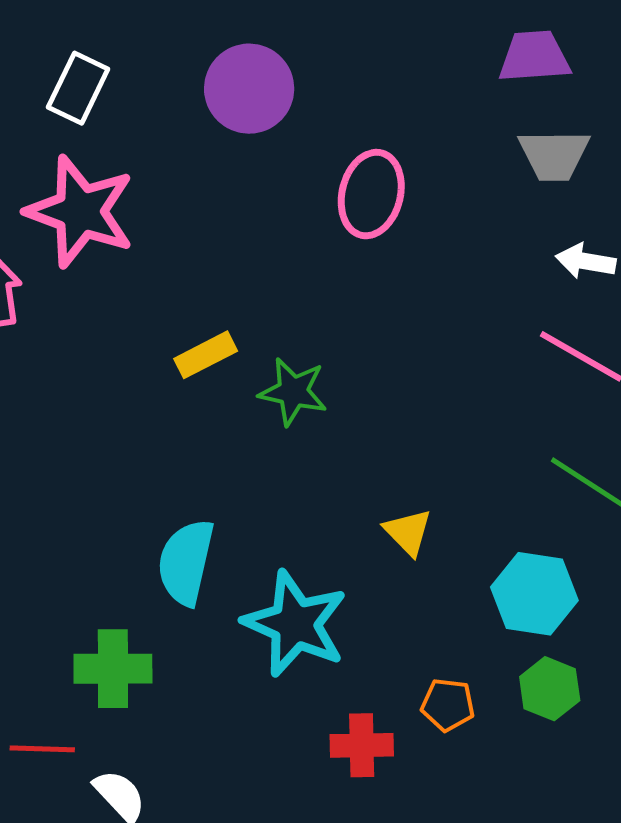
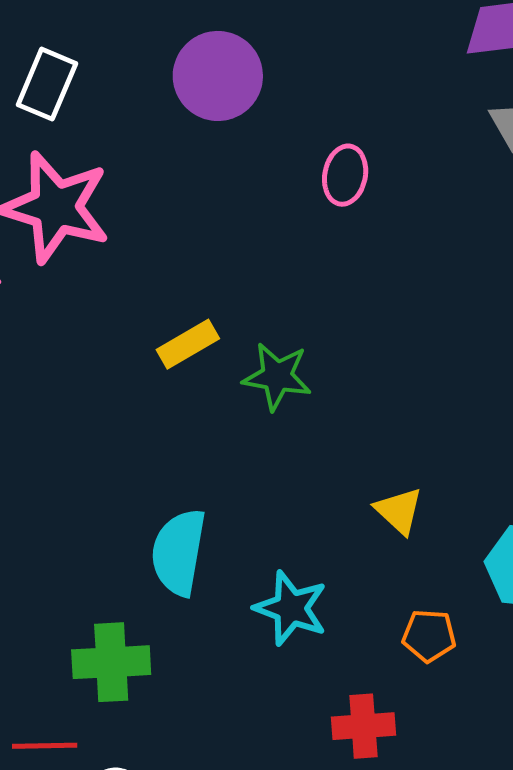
pink ellipse: (371, 194) -> (345, 175), size x0.7
cyan star: (295, 624) -> (291, 608), size x0.7
orange pentagon: (448, 705) -> (429, 636), moved

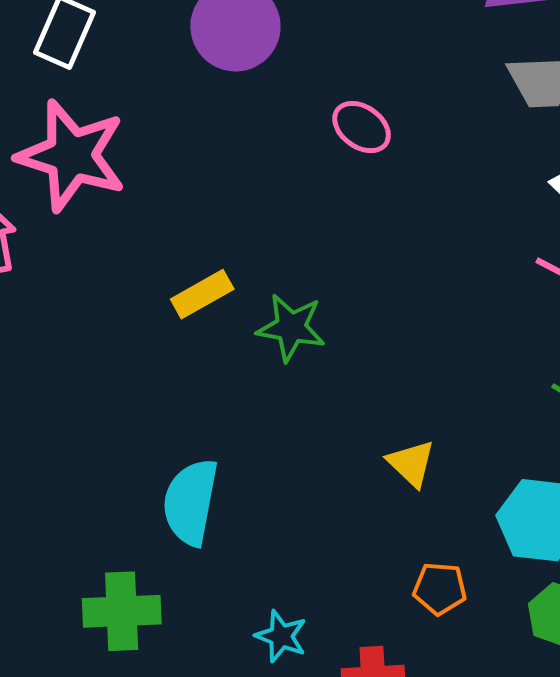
pink ellipse: (345, 175) -> (362, 127), turned -66
cyan star: (291, 608) -> (281, 636), moved, size x0.7

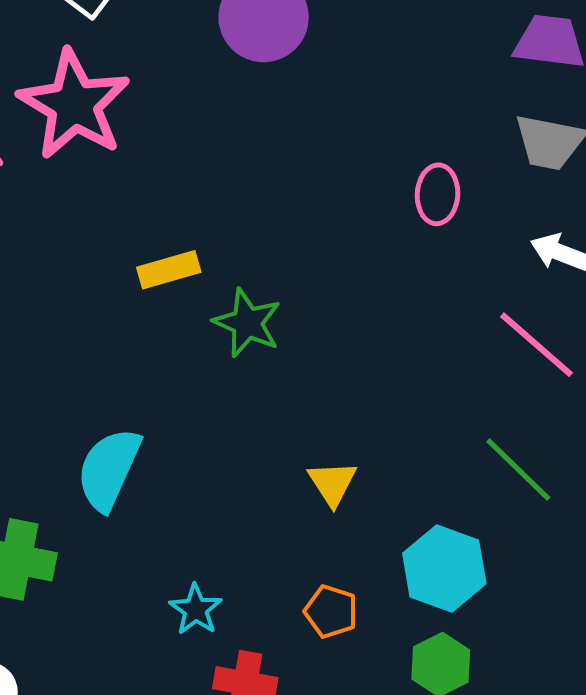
pink ellipse: (362, 127) -> (437, 194), moved, turned 44
cyan star: (281, 636) -> (196, 609), moved

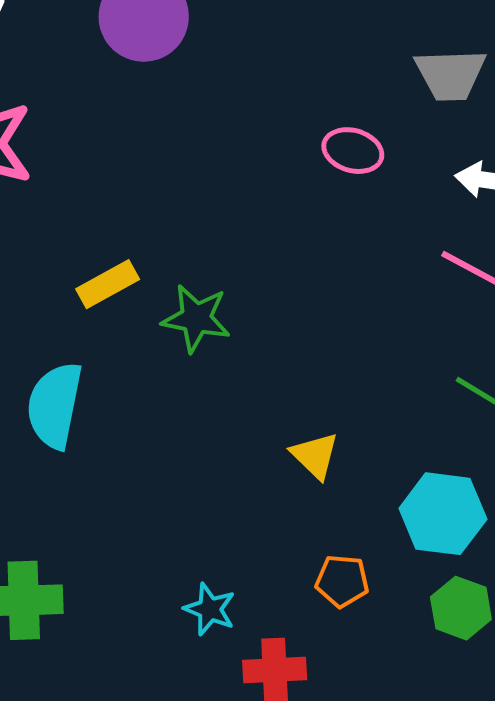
pink ellipse: (437, 194) -> (353, 151), turned -64
cyan semicircle: (109, 469) -> (55, 405), moved

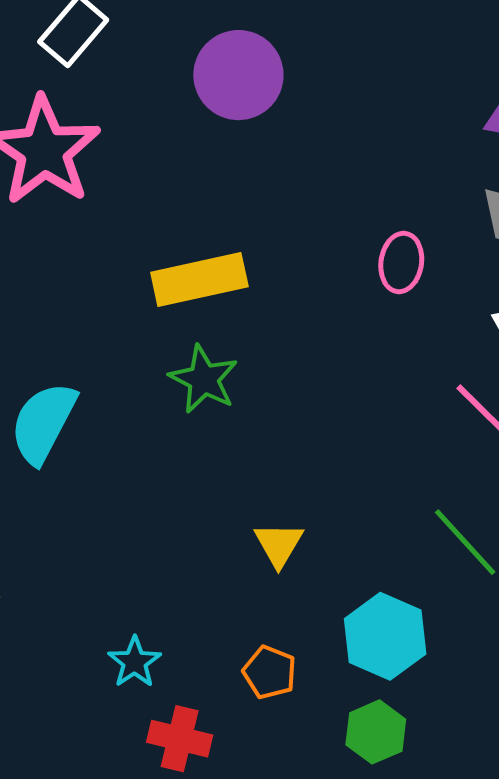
pink ellipse: (353, 151) -> (401, 262), turned 66
yellow rectangle: (108, 284) -> (199, 279), moved, size x1.5

